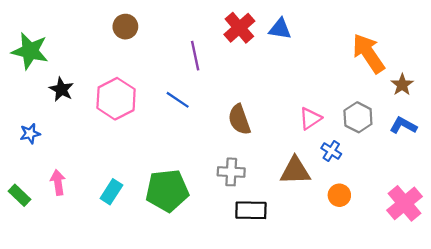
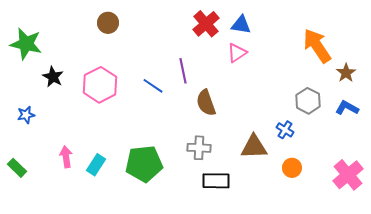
purple line: (195, 56) -> (183, 71), moved
pink triangle: (310, 118) -> (237, 53), moved
pink arrow: (58, 182) -> (66, 157), moved

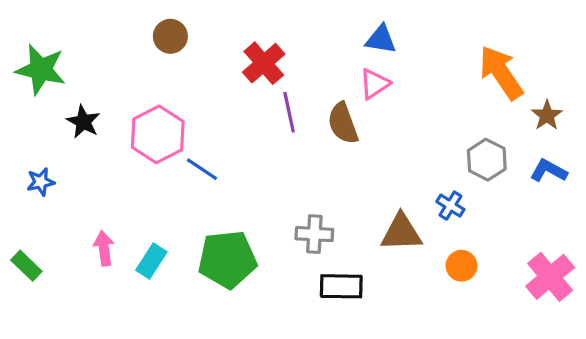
red cross: (206, 24) -> (264, 63), moved
blue line: (153, 86) -> (202, 169), moved
brown semicircle: (206, 103) -> (343, 123), moved

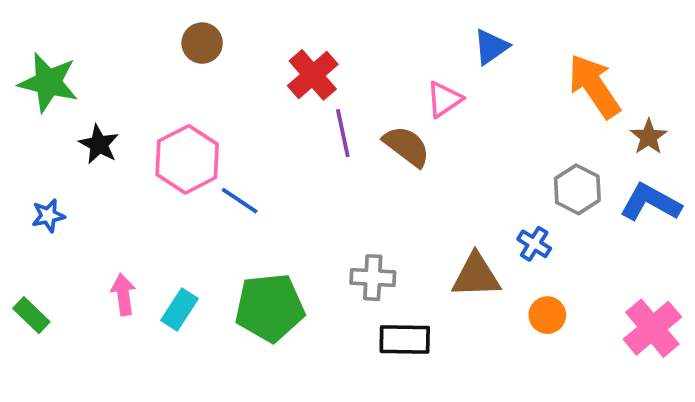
blue triangle: (381, 39) -> (491, 47), moved, turned -44
brown semicircle: (343, 123) -> (407, 146), turned 147
blue L-shape: (549, 171) -> (650, 203), size x1.4

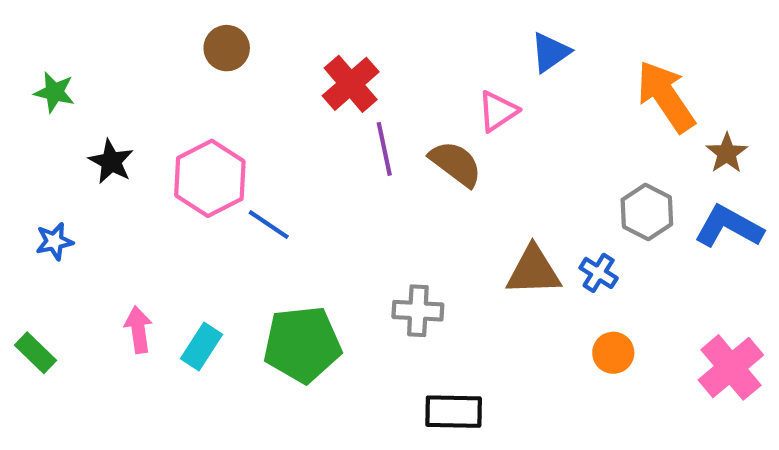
green star: (48, 82) -> (54, 92), size x0.6
brown triangle: (476, 276) -> (533, 271), moved
black rectangle: (405, 339) -> (454, 412), moved

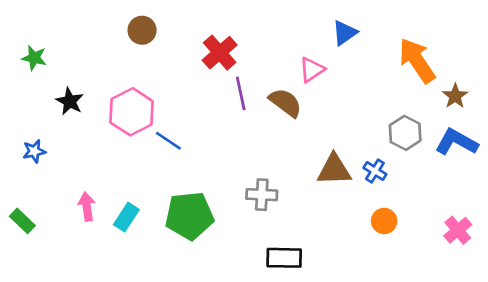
pink cross: (731, 367) -> (458, 230), size x0.7

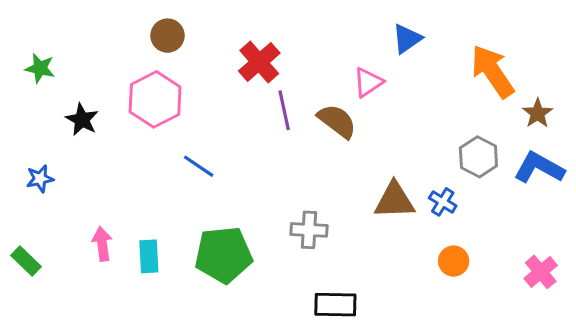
pink hexagon: (132, 112) -> (155, 99), moved
cyan rectangle: (126, 217) -> (149, 256), turned -36

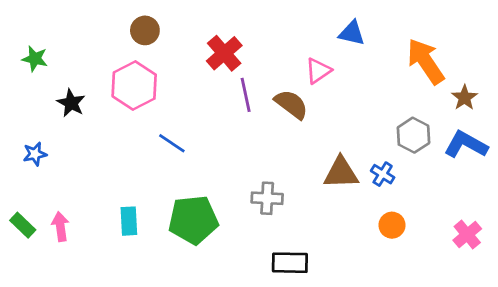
blue triangle: (407, 39) -> (352, 33), turned 48
pink arrow: (102, 244) -> (60, 226), moved

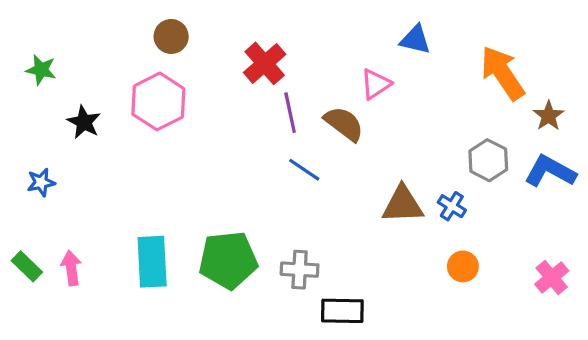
blue line: (172, 143) -> (304, 170), moved
gray cross: (267, 198) -> (300, 270), moved
cyan rectangle: (129, 221) -> (152, 262), size x1.5

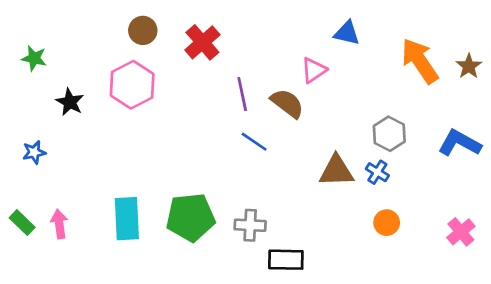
red cross: (265, 63) -> (202, 42), moved
brown star: (549, 116) -> (469, 66), moved
gray hexagon: (488, 160) -> (389, 134), moved

